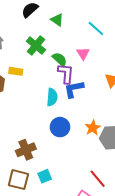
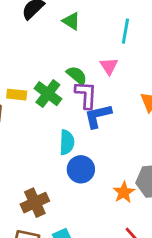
cyan line: (96, 29) -> (125, 31), turned 60
green cross: (36, 46) -> (48, 94), moved
cyan semicircle: (52, 97) -> (67, 142), moved
orange star: (93, 128) -> (124, 192), moved

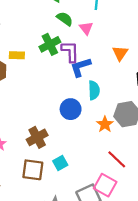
green semicircle: (77, 75) -> (65, 19), moved
green cross: (48, 94) -> (50, 44), moved, turned 30
cyan semicircle: (67, 142) -> (94, 90), moved

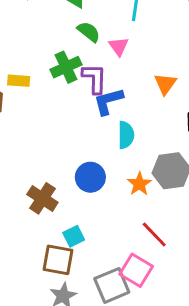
blue circle: (71, 109) -> (90, 177), moved
brown cross: (37, 137) -> (42, 198), turned -30
brown square: (33, 170) -> (58, 260), moved

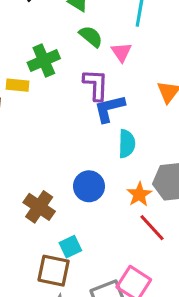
green cross: (66, 67) -> (44, 61), moved
red line: (154, 234) -> (152, 228), moved

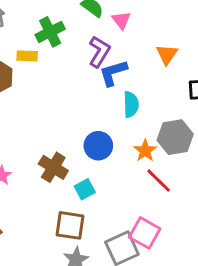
purple L-shape: (96, 85) -> (99, 52), turned 32
cyan square: (70, 247) -> (85, 189), moved

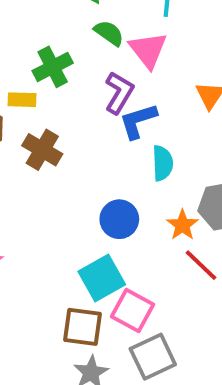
pink triangle: (121, 20) -> (148, 50), size x1.5
brown cross: (53, 167) -> (42, 150), moved
cyan square: (85, 189) -> (102, 278), size x1.6
pink square: (145, 233) -> (132, 311), moved

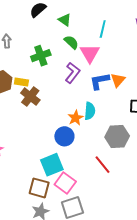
yellow rectangle: (22, 100) -> (21, 82), moved
blue L-shape: (138, 121) -> (100, 81), moved
orange star: (182, 225) -> (76, 118), moved

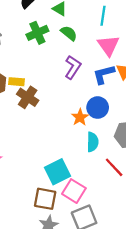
pink triangle: (90, 53) -> (108, 45), moved
green cross: (41, 56) -> (37, 33), moved
cyan semicircle: (90, 111) -> (93, 142), moved
blue circle: (64, 136) -> (98, 108), moved

